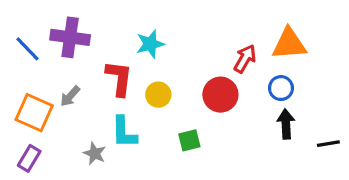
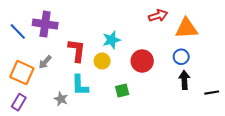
cyan star: (150, 44) -> (112, 40), moved
red arrow: (245, 59) -> (158, 16), moved, turned 42

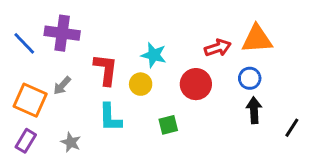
red arrow: (158, 16) -> (218, 48), moved
cyan star: (112, 40) -> (154, 55), turned 30
black line: (212, 93) -> (292, 128), turned -48
gray star: (61, 99) -> (71, 142), moved

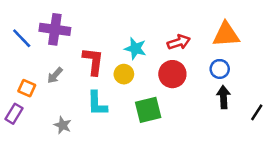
red arrow: (218, 48) -> (179, 42), moved
orange square: (30, 100) -> (27, 88), size x0.6
green square: (168, 125) -> (148, 110), size x1.5
purple rectangle: (26, 141) -> (14, 114), moved

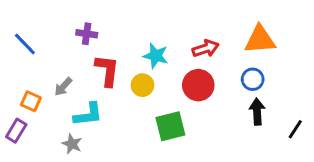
purple cross: (55, 29) -> (87, 34), moved, size x0.6
cyan L-shape: (97, 103) -> (88, 115), moved, turned -96

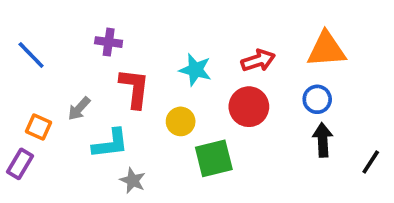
yellow circle: (142, 85) -> (181, 121), moved
gray star: (72, 144) -> (133, 181), moved

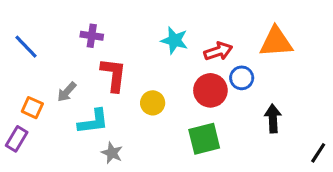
cyan star: (195, 70) -> (174, 40), moved
blue circle: (317, 99) -> (242, 78), moved
green square: (214, 158) -> (204, 139), moved
black line: (371, 162) -> (318, 153), moved

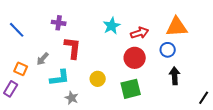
cyan star: (174, 40) -> (112, 26), turned 30
blue circle: (242, 78) -> (168, 50), moved
yellow circle: (153, 103) -> (98, 79), moved

